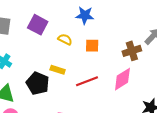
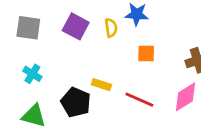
yellow semicircle: (65, 39) -> (111, 28), moved, turned 56
red line: (87, 81) -> (139, 100), turned 45

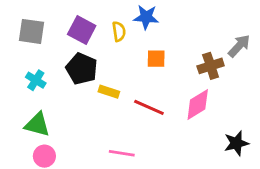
black pentagon: (76, 102) -> (82, 69), moved

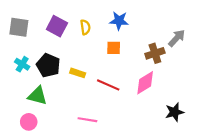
blue star: (146, 17) -> (119, 21), moved
black pentagon: (82, 69) -> (48, 65), moved
green triangle: (37, 125) -> (37, 96), moved

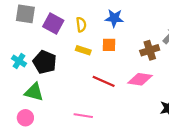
gray square: (19, 27) -> (25, 14), moved
yellow rectangle: (78, 73) -> (83, 50), moved
pink diamond: (145, 83) -> (140, 79), turned 40

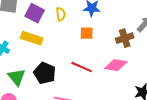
yellow rectangle: (83, 50) -> (32, 38), moved, size x1.5
black pentagon: (45, 62) -> (45, 73), moved
green triangle: (34, 92) -> (17, 77), turned 36

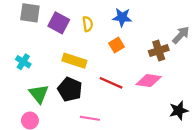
orange square: (87, 33) -> (117, 45), turned -32
yellow rectangle: (32, 38) -> (74, 61), moved

